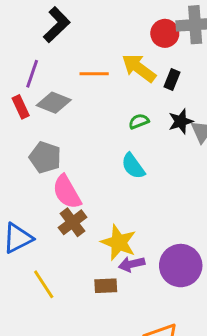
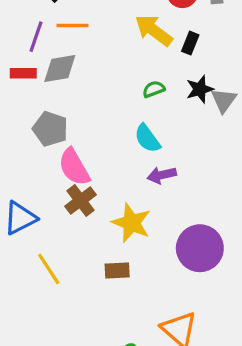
orange line: (94, 74) -> (73, 26), moved
gray diamond: (54, 103) -> (60, 68), turned -32
red rectangle: (21, 107) -> (23, 73), turned -65
purple arrow: (132, 264) -> (162, 175), moved

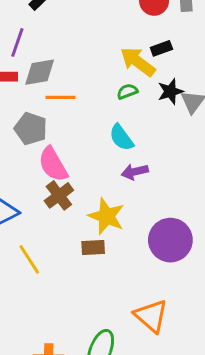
orange line: (73, 26) -> (60, 97), moved
yellow arrow: (154, 30) -> (138, 62), moved
black rectangle: (190, 43) -> (161, 48), turned 48
brown rectangle: (117, 271) -> (93, 247), moved

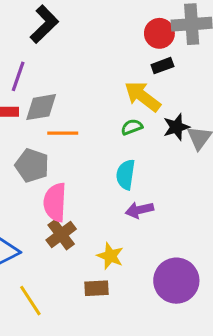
black rectangle: (161, 48) -> (162, 66), moved
cyan semicircle: (121, 138) -> (126, 175), turned 44
pink semicircle: (53, 164) -> (55, 202), turned 33
yellow star: (107, 216) -> (110, 256), size x0.7

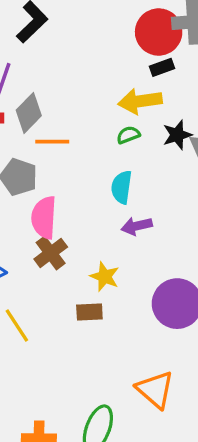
red circle: (159, 33) -> (159, 32), size x1.4
yellow arrow: (143, 96) -> (140, 101), turned -45
gray diamond: (41, 107) -> (29, 113), turned -36

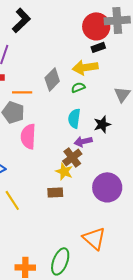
gray diamond: (29, 113) -> (52, 79), moved
black star: (177, 135) -> (102, 124), moved
orange line: (52, 142) -> (22, 92), moved
brown cross: (51, 253) -> (72, 157), moved

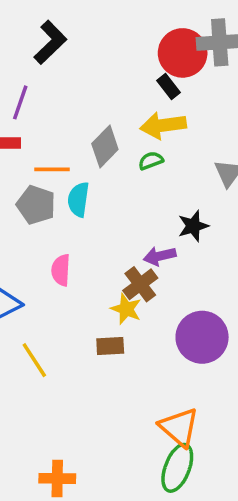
black rectangle: (98, 47) -> (168, 87), moved, turned 72
cyan semicircle: (74, 118) -> (78, 199), moved
pink semicircle: (28, 136) -> (61, 270), moved, size x0.7
green ellipse: (60, 261) -> (177, 468), moved

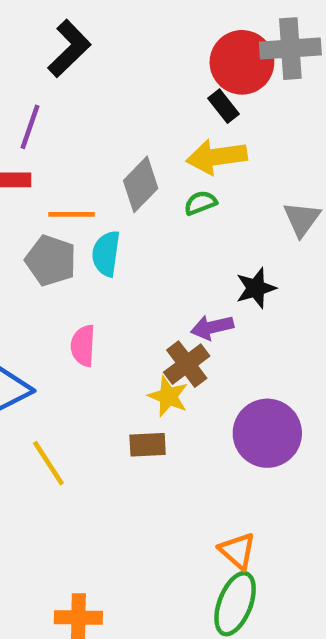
orange triangle: (179, 427) -> (237, 551), size x0.7

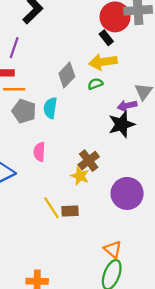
orange line: (72, 214) -> (14, 89), moved
black star: (256, 288) -> (122, 124), size x1.4
purple arrow: (212, 327) -> (127, 106), moved
brown rectangle: (148, 445) -> (70, 211), moved
yellow line: (48, 463) -> (51, 208), moved

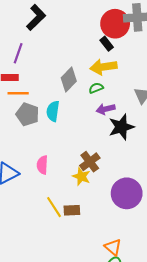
purple arrow: (127, 106) -> (106, 109), moved
pink semicircle: (39, 152) -> (42, 165), moved

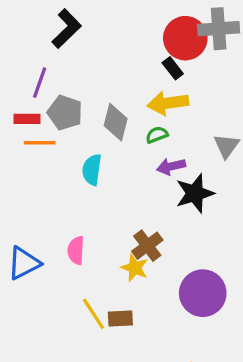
gray diamond: (69, 80) -> (116, 122), turned -30
gray pentagon: (28, 114) -> (65, 113), moved

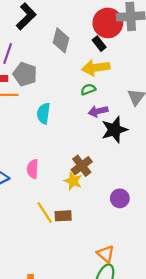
gray diamond: (116, 122) -> (61, 40), moved
purple circle: (203, 293) -> (120, 198), size x0.6

